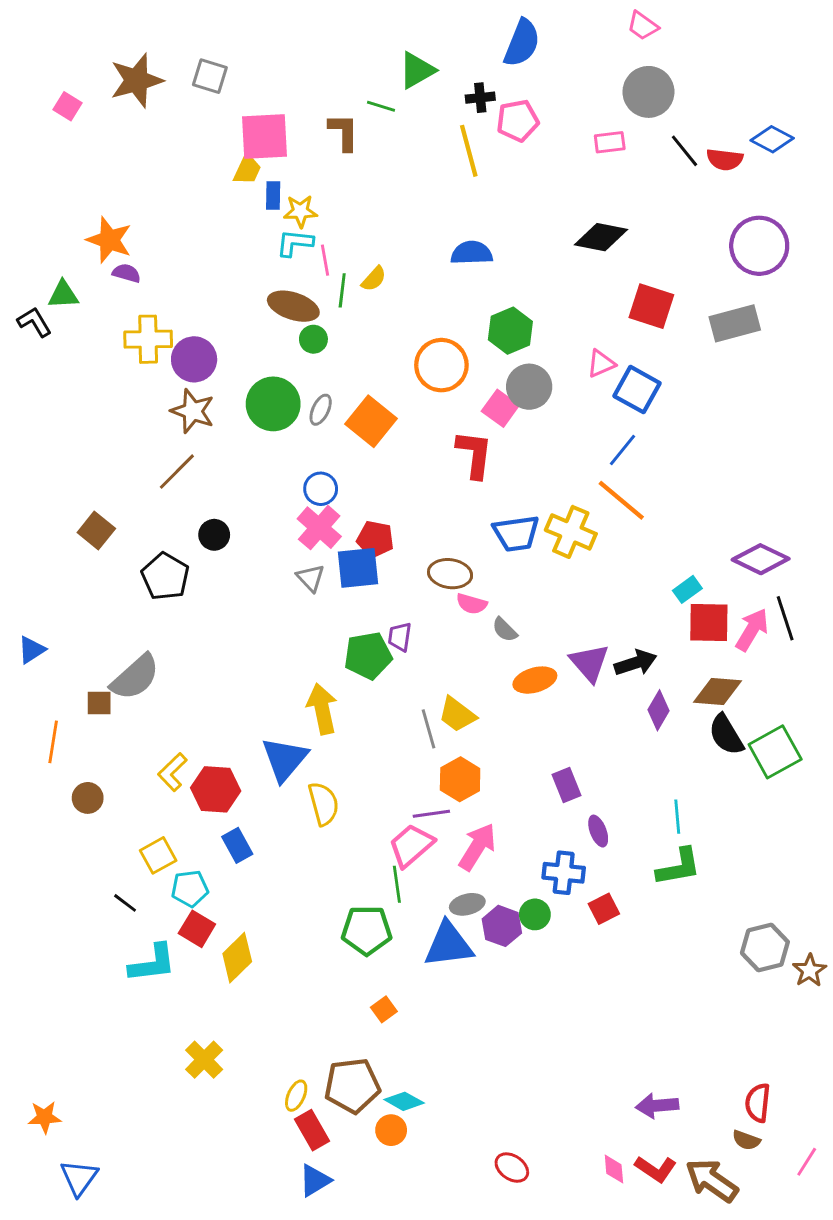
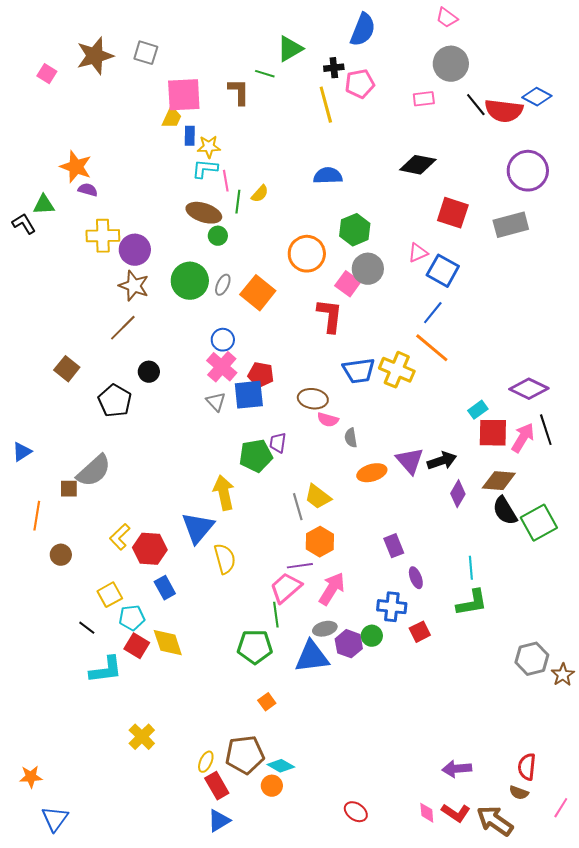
red semicircle: (725, 159) -> (504, 111), size x1.5
gray semicircle: (505, 630) -> (351, 438), turned 36
yellow diamond: (237, 958) -> (168, 643), moved, turned -64

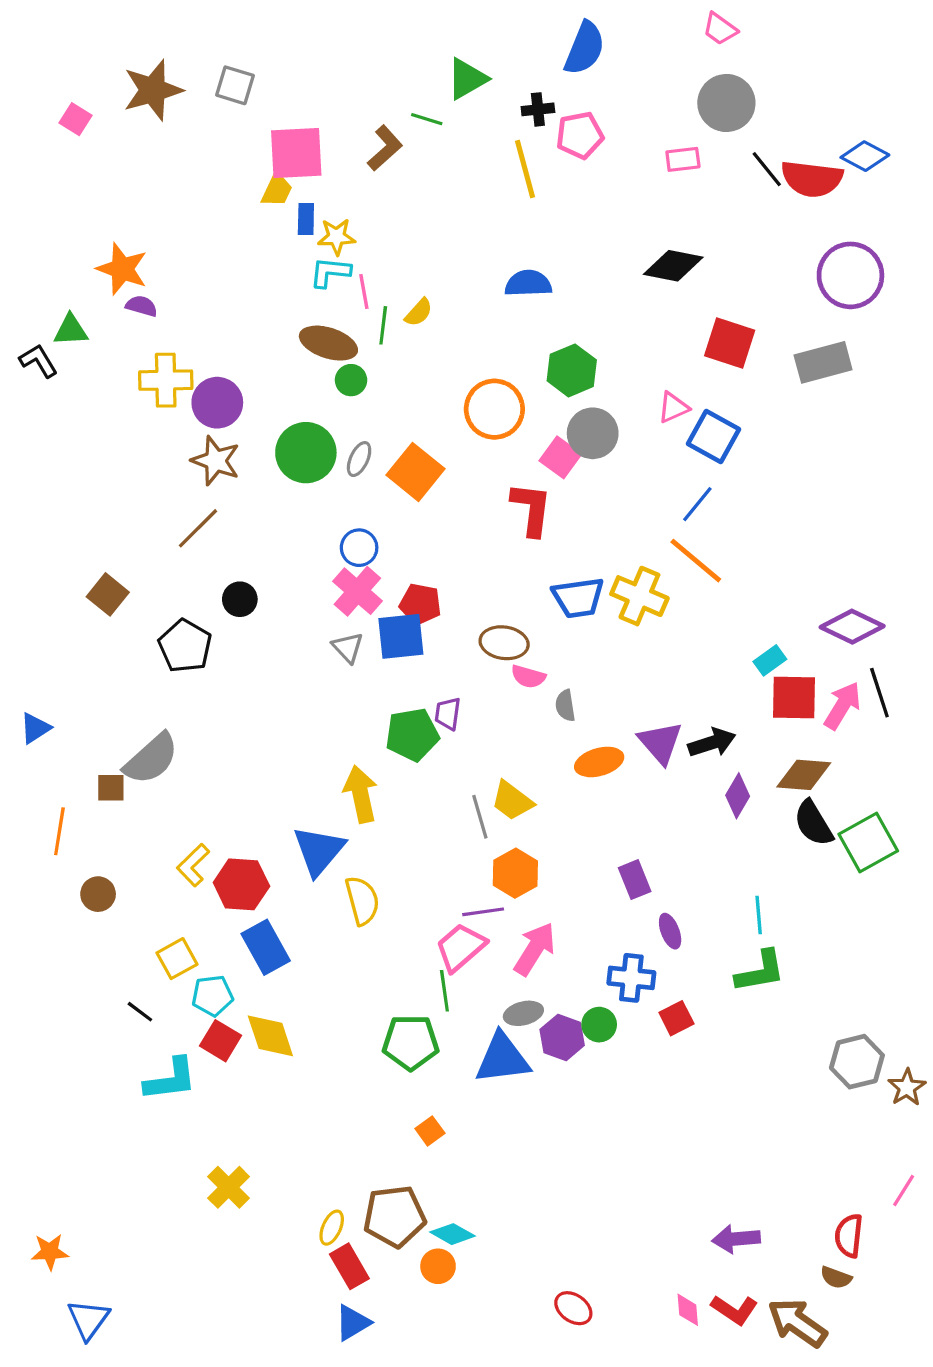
brown L-shape: (239, 92) -> (385, 148), turned 48
blue rectangle: (165, 588) -> (266, 947), size x1.4
pink line: (561, 808) -> (904, 1191), moved

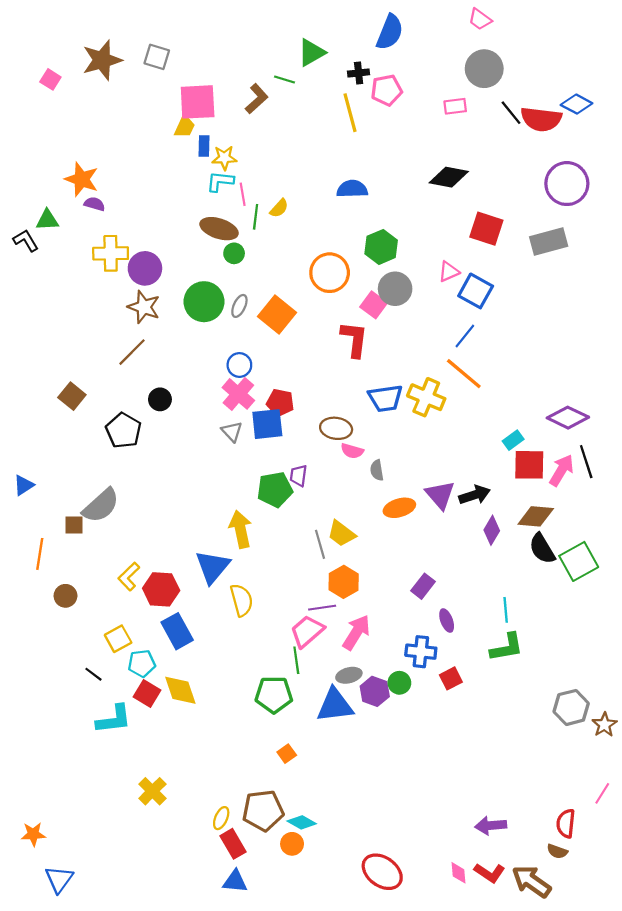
purple rectangle: (635, 880) -> (423, 586), turned 60
red ellipse: (573, 1308) -> (382, 872), size x1.6
blue triangle: (353, 1323) -> (235, 881), turned 36

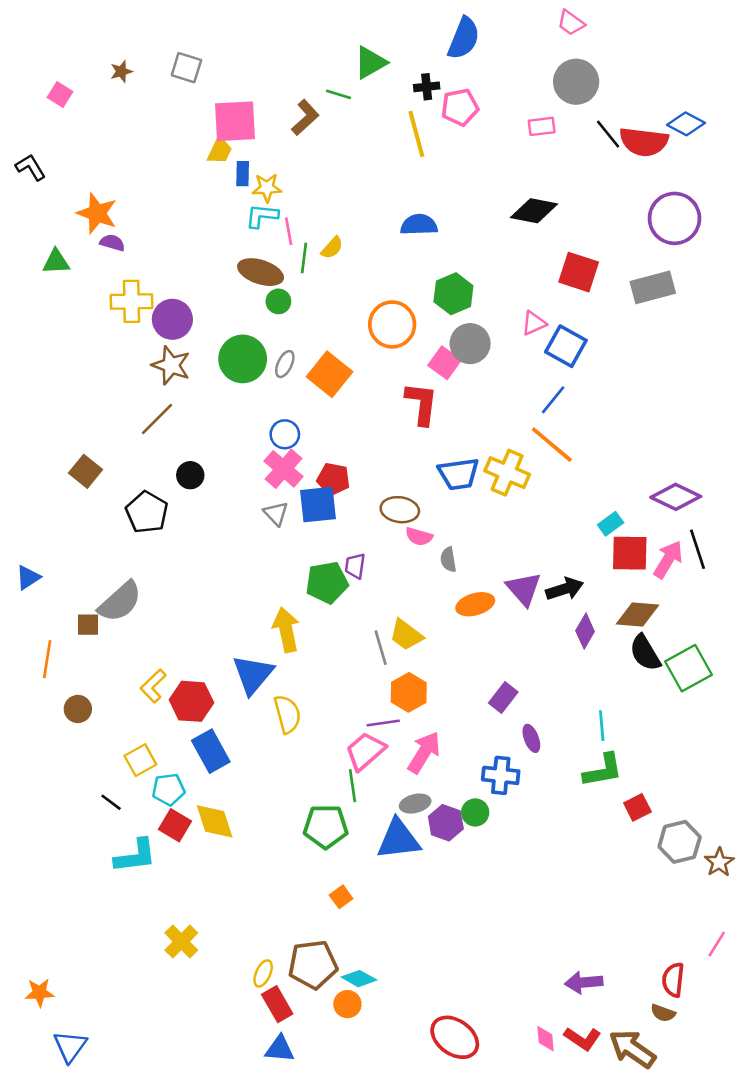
brown star: (102, 60) -> (121, 71), size x0.5
black L-shape: (26, 240) -> (31, 167), moved
red square: (451, 678) -> (637, 807), moved

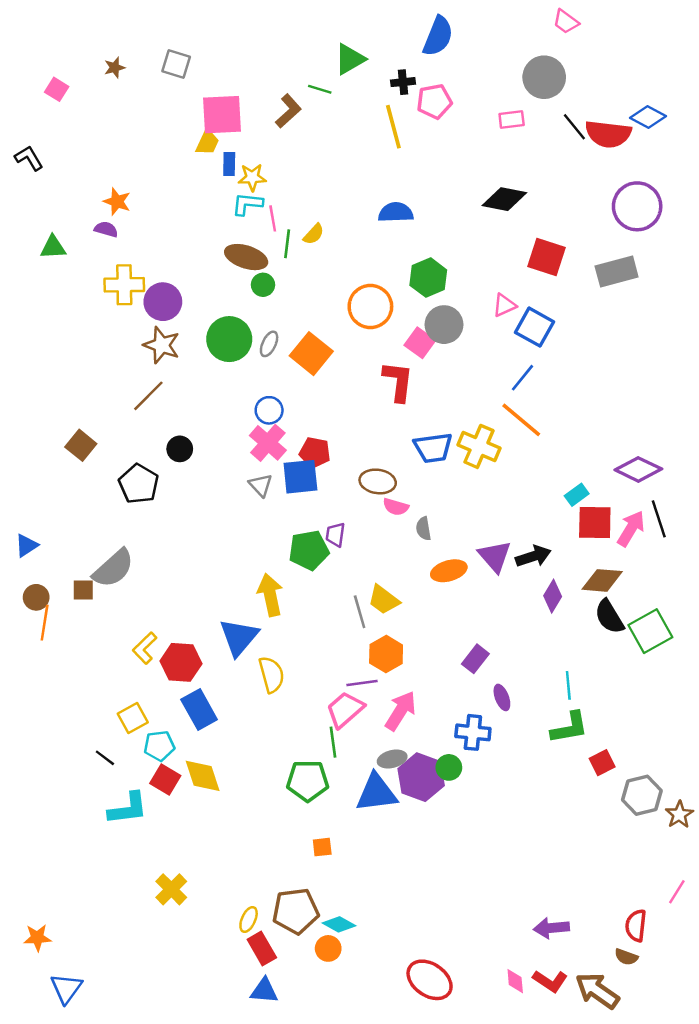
pink trapezoid: (571, 23) -> (566, 22), moved
orange star: (97, 213) -> (117, 202), moved, size x0.7
brown circle: (78, 709) -> (36, 597), moved
purple hexagon: (446, 823) -> (421, 777), size x1.4
orange square: (341, 897) -> (322, 847), turned 30

